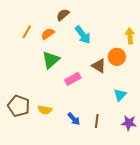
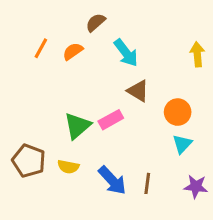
orange circle: (117, 57) -> (178, 112), moved
green triangle: (51, 60) -> (77, 126), moved
brown triangle: (99, 66) -> (138, 91), moved
blue arrow: (74, 119) -> (112, 180), size x1.5

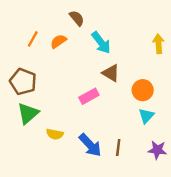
brown semicircle: (96, 22) -> (77, 18), turned 91
green triangle: (77, 126) -> (28, 113), moved
brown pentagon: (29, 161) -> (23, 82), moved

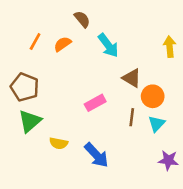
brown triangle: (111, 73) -> (132, 78), moved
brown line: (118, 148) -> (132, 117), moved

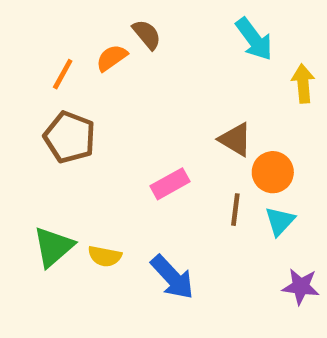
orange semicircle: (63, 44) -> (112, 58), moved
cyan arrow: (108, 45) -> (254, 39), moved
brown pentagon: (25, 87) -> (70, 137), moved
green triangle: (30, 121) -> (53, 247), moved

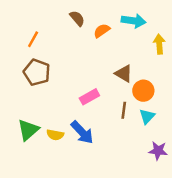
cyan arrow: (254, 39) -> (134, 21), turned -45
orange semicircle: (112, 58) -> (102, 31), moved
blue arrow: (172, 277) -> (82, 132), moved

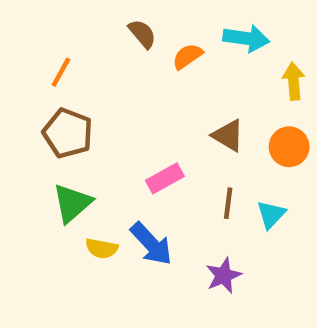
orange circle: (143, 91) -> (289, 147), moved
green triangle: (28, 130) -> (72, 203), moved
purple star: (158, 151) -> (224, 276), moved, turned -30

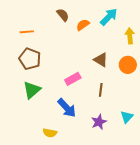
cyan arrow: (246, 38) -> (109, 17), turned -54
orange line: (61, 72) -> (27, 32), turned 56
cyan triangle: (271, 215) -> (127, 117), moved
yellow semicircle: (102, 248) -> (50, 133), moved

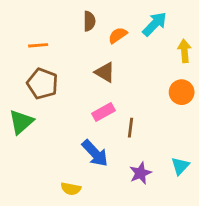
brown semicircle: (63, 15) -> (89, 21), turned 40
brown triangle: (101, 60) -> (105, 72), moved
green triangle: (32, 90) -> (21, 122), moved
brown line: (101, 90) -> (130, 128), moved

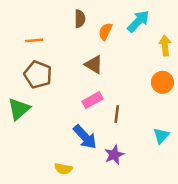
orange semicircle: (118, 35) -> (105, 31), turned -30
cyan triangle: (180, 166) -> (161, 136), moved
purple star: (140, 173) -> (114, 155), moved

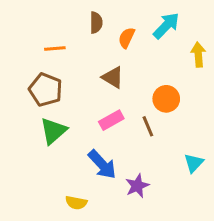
orange line: (34, 40) -> (55, 48), moved
orange circle: (162, 82) -> (166, 99), moved
green triangle: (19, 109) -> (53, 131), moved
brown line: (117, 114) -> (148, 126), moved, turned -30

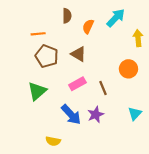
brown pentagon: (46, 90) -> (47, 56), moved
orange circle: (166, 99) -> (128, 69), moved
purple star: (137, 186) -> (96, 115), moved

